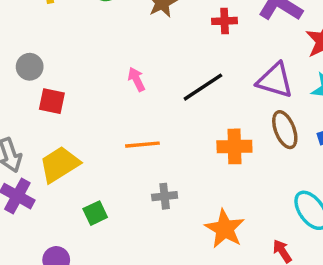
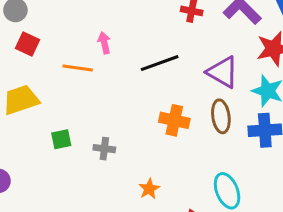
orange line: (142, 145) -> (78, 68), moved
green square: (95, 213) -> (61, 139), moved
orange star: (225, 229) -> (149, 189), size x0.6

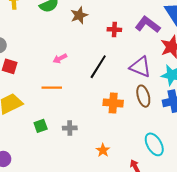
pink arrow: (104, 43) -> (60, 59), turned -96
black line: (160, 63) -> (98, 67), turned -30
orange line: (78, 68) -> (52, 88), moved

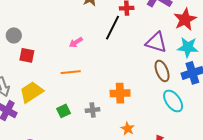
black line: (98, 67) -> (112, 28), moved
orange cross: (113, 103) -> (120, 93), moved
cyan ellipse: (154, 144) -> (173, 101), moved

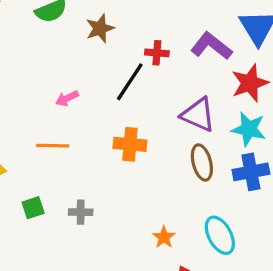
orange cross: (120, 93) -> (130, 144), moved
cyan ellipse: (173, 101) -> (220, 235), moved
orange star: (128, 129) -> (164, 237), moved

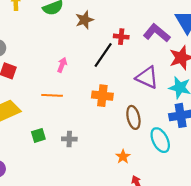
pink arrow: (67, 98) -> (62, 65), turned 136
brown ellipse: (202, 162) -> (133, 117), moved
cyan ellipse: (220, 235) -> (160, 140), moved

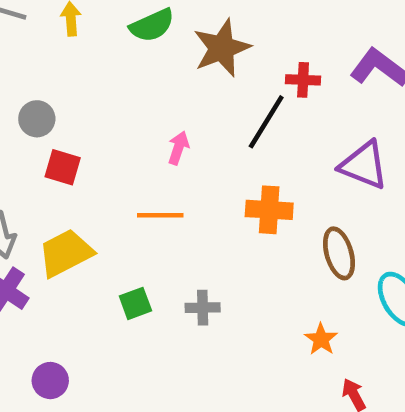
brown star: (85, 20) -> (222, 48), size x1.4

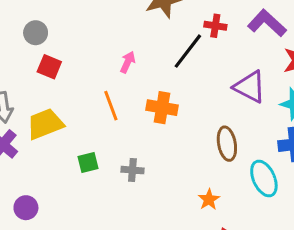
orange cross: (269, 210) -> (162, 108), moved
orange line: (160, 215) -> (111, 106), turned 64

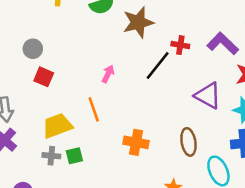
orange cross: (162, 108) -> (136, 142), moved
yellow trapezoid: (45, 124) -> (57, 126), moved
gray cross: (132, 170) -> (51, 156), moved

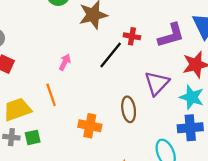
purple L-shape: (223, 44) -> (171, 35), turned 120
purple triangle: (208, 96) -> (157, 83), turned 44
brown ellipse: (188, 142) -> (129, 109), moved

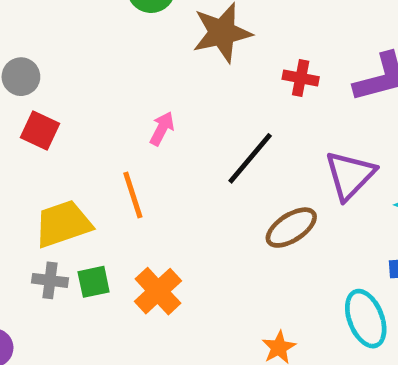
black line: (111, 55) -> (250, 158), moved
brown ellipse: (129, 109) -> (291, 228), turned 65
orange cross: (90, 126) -> (158, 291), moved, turned 35

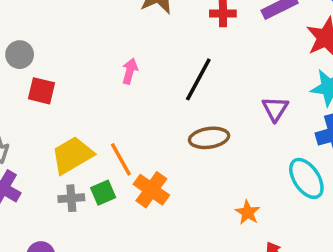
purple triangle: (350, 175) -> (275, 109), moved, size x0.7
orange line: (133, 195) -> (121, 159), moved
brown ellipse: (291, 228) -> (209, 138), moved, turned 36

